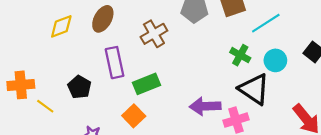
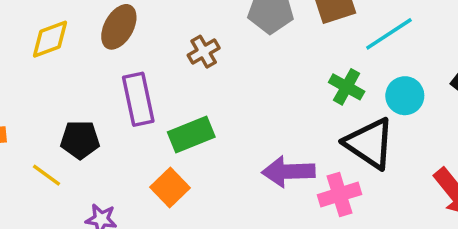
brown cross: (154, 34) -> (204, 52), size x0.7
black pentagon: (79, 87) -> (80, 140), turned -30
yellow line: (45, 106) -> (46, 175), moved

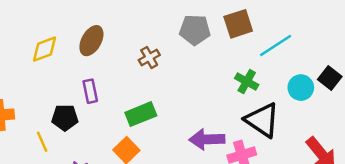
cyan circle: (405, 96) -> (301, 88), moved
purple rectangle: (138, 99) -> (90, 91), moved, size x0.7
yellow line: (46, 175) -> (42, 142), turned 30

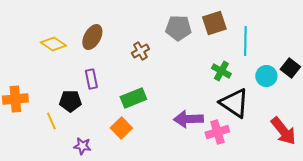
cyan line: (276, 45) -> (245, 41), turned -56
yellow diamond: (45, 49) -> (53, 44), turned 55

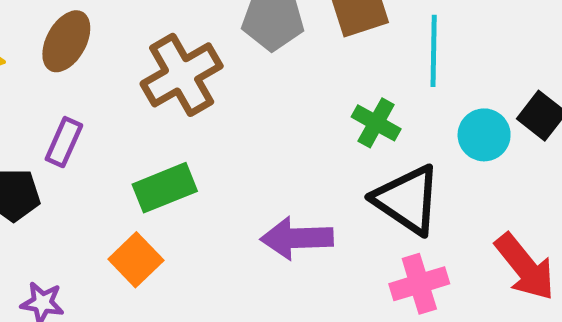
brown cross: (140, 51) -> (182, 75), size x1.8
purple rectangle: (91, 79) -> (64, 142), turned 36
pink cross: (217, 132) -> (419, 284), moved

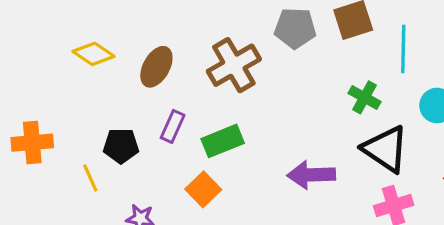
brown ellipse: (66, 41) -> (156, 67), moved
purple rectangle: (64, 142) -> (173, 126), moved

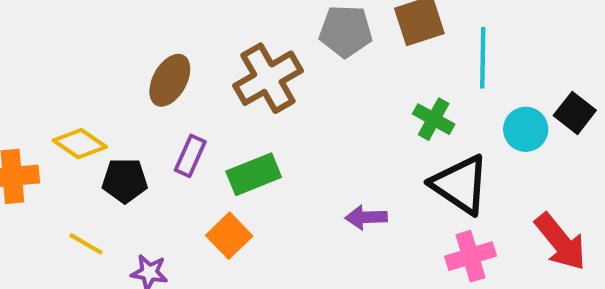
yellow diamond: (94, 54) -> (80, 144), moved
purple arrow: (311, 175) -> (366, 217), size x0.7
yellow line: (90, 178) -> (86, 244), moved, turned -36

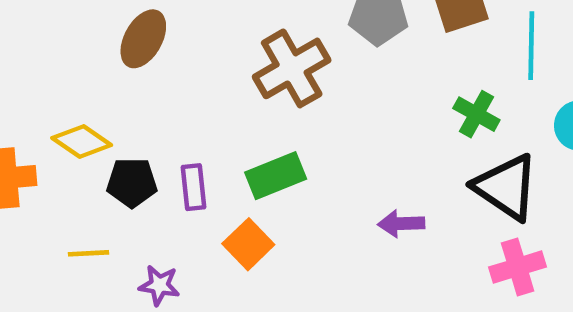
brown ellipse: (170, 80) -> (143, 39), moved
purple rectangle: (190, 156) -> (194, 187), moved, turned -30
yellow line: (86, 244) -> (89, 253), turned -33

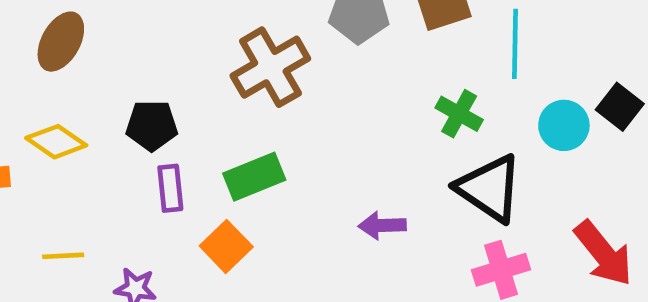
brown ellipse: (143, 39) -> (61, 42), moved
black pentagon: (132, 183) -> (152, 125), moved

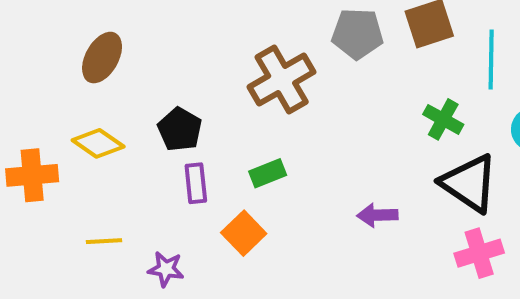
black pentagon: (152, 125) -> (180, 129), turned 30
green rectangle: (254, 177) -> (268, 173), size x0.7

